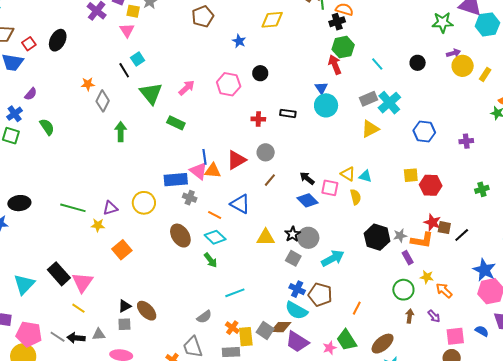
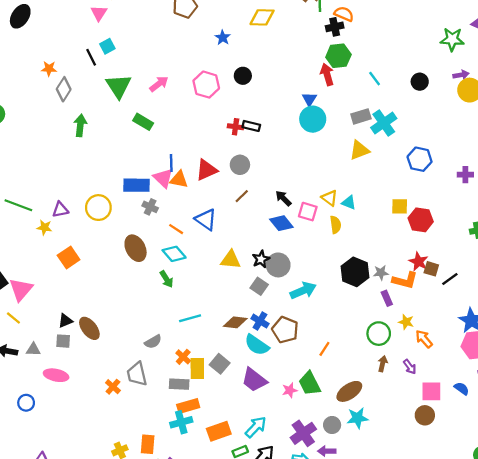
black rectangle: (288, 113) -> (251, 126), moved
brown diamond: (281, 327) -> (235, 322), moved

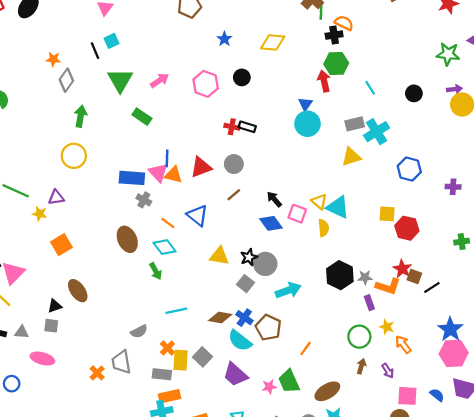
yellow diamond: (262, 17) -> (273, 42), moved
cyan triangle: (349, 203) -> (338, 207), size x1.6
yellow circle: (98, 208) -> (74, 156), moved
brown ellipse: (89, 328) -> (78, 291), moved

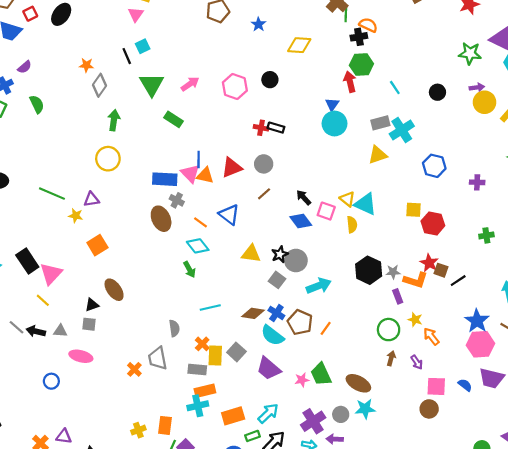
blue star: (224, 39) -> (259, 24), moved
brown ellipse: (127, 239) -> (161, 219), moved
gray semicircle: (139, 331) -> (174, 328), turned -70
orange line: (306, 348) -> (326, 328), moved
brown ellipse: (327, 391) -> (358, 383), turned 60

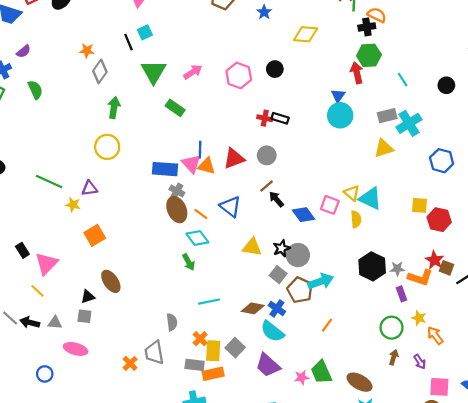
black arrow: (304, 197) -> (276, 199), moved
brown ellipse: (161, 219) -> (177, 210), moved
black rectangle: (27, 261) -> (22, 250), size x0.6
brown pentagon: (300, 322) -> (300, 290), moved
orange rectangle: (205, 391) -> (213, 374), moved

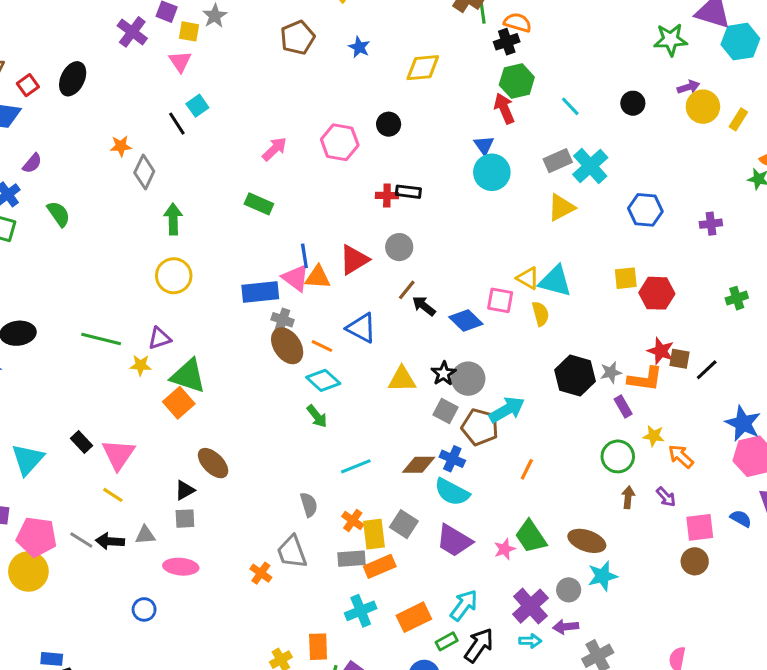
green triangle: (153, 72) -> (188, 376), moved, turned -32

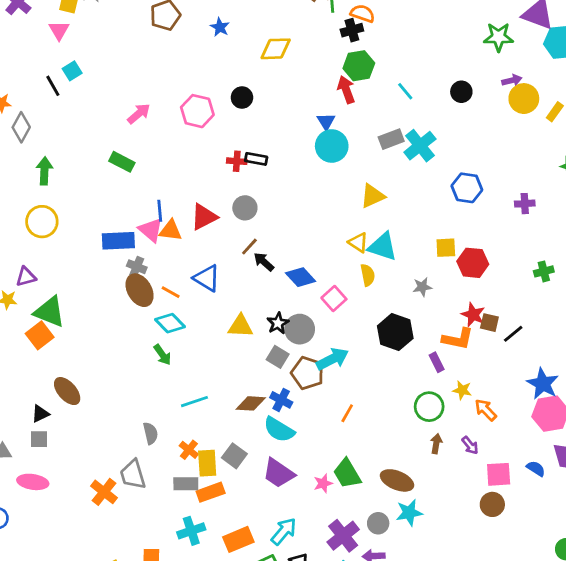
yellow triangle: (561, 207) -> (373, 196), moved
pink square: (500, 300) -> (334, 299), moved, turned 35
gray star: (611, 372) -> (422, 287), moved
orange cross: (261, 573) -> (104, 492), size x1.4

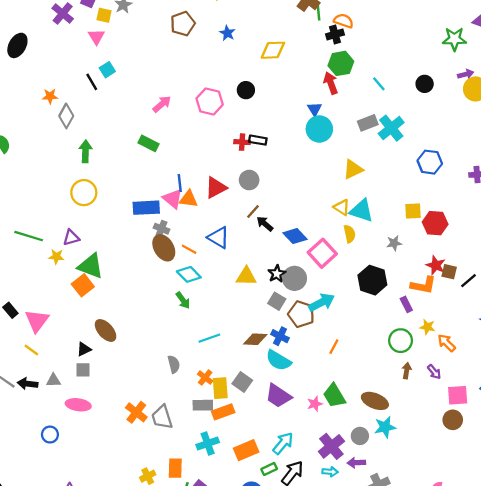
pink square: (334, 299) -> (322, 253), size x1.4
gray trapezoid: (133, 475) -> (162, 417), moved

